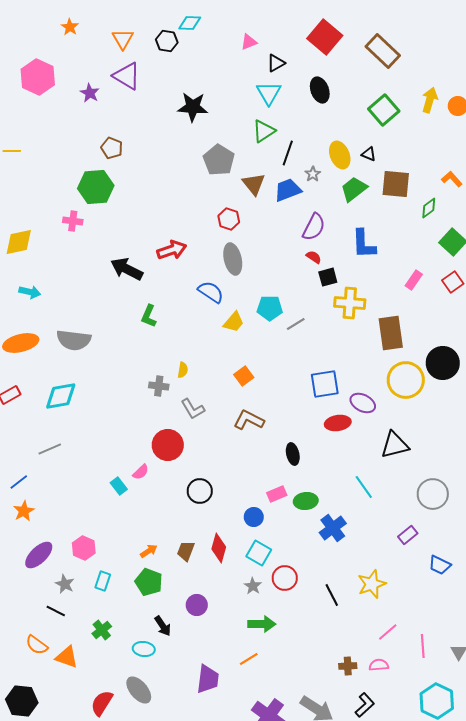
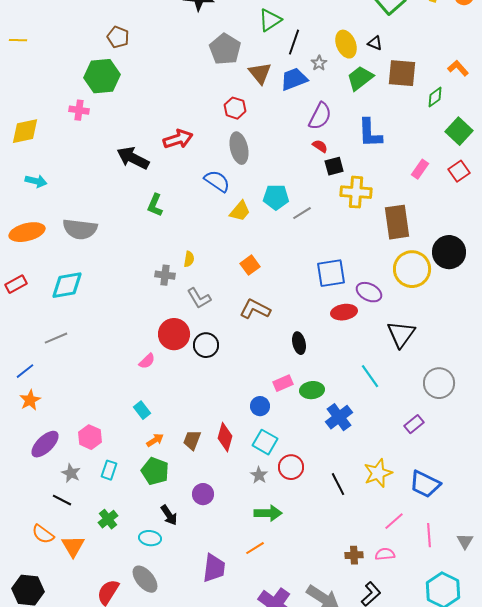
black triangle: (395, 445) -> (401, 334), turned -40
cyan rectangle: (119, 486) -> (142, 410), moved
black circle: (200, 491) -> (206, 345), moved
blue trapezoid: (440, 565) -> (425, 484), moved, size x1.4
orange triangle: (67, 657) -> (73, 546), turned 40

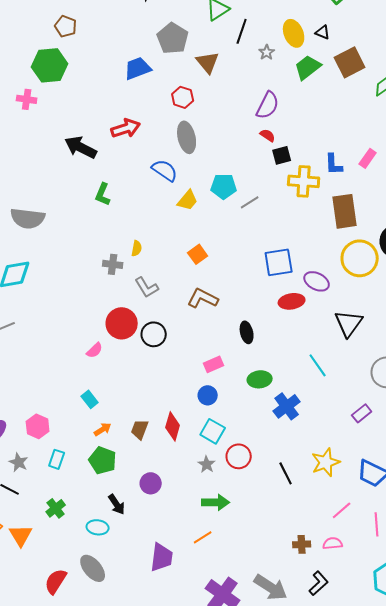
brown square: (402, 73) -> (350, 62), turned -32
blue trapezoid: (294, 79) -> (138, 68), moved
blue L-shape: (370, 133) -> (334, 164), moved, size x0.7
pink rectangle: (283, 383) -> (214, 364), moved

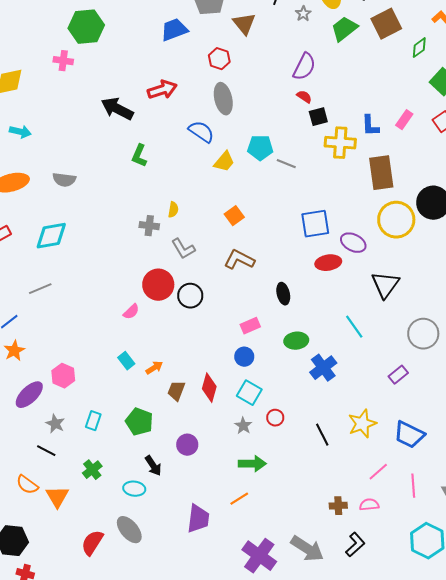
gray line: (250, 202) -> (286, 164), turned 54
gray semicircle: (28, 218) -> (64, 180), size x0.7
pink hexagon: (38, 426) -> (63, 376), moved
orange arrow: (103, 429) -> (154, 368), moved
red circle: (239, 456) -> (275, 418), size x0.7

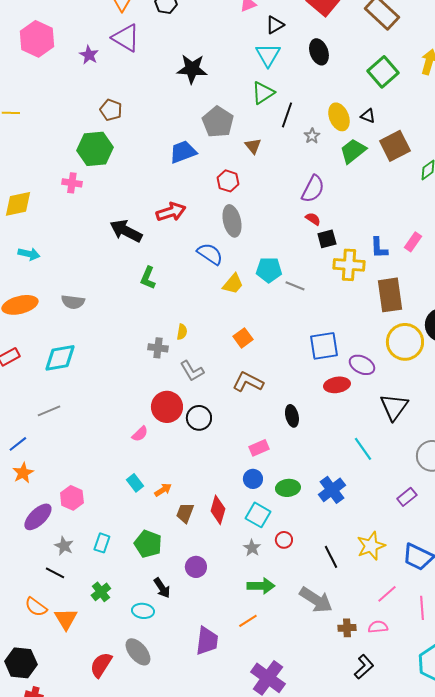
brown triangle: (244, 24) -> (253, 146), size x0.7
green ellipse: (296, 341) -> (288, 488), moved
gray arrow: (307, 549) -> (316, 600), moved

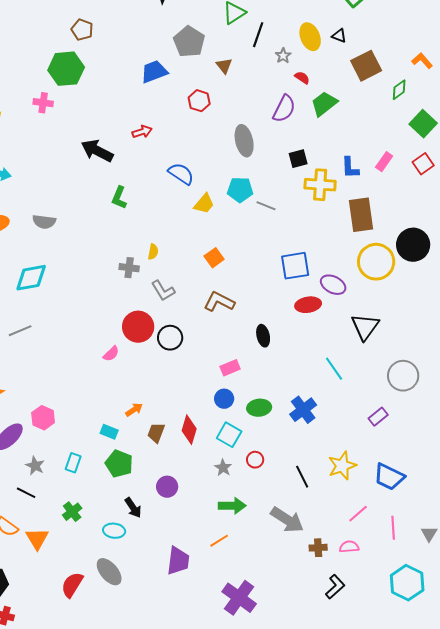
green trapezoid: (353, 151) -> (324, 104), moved
red arrow: (171, 212) -> (142, 132), size x0.7
red semicircle: (313, 219) -> (302, 78), moved
gray ellipse: (232, 221) -> (244, 141), moved
cyan rectangle: (135, 483) -> (109, 432), moved, turned -30

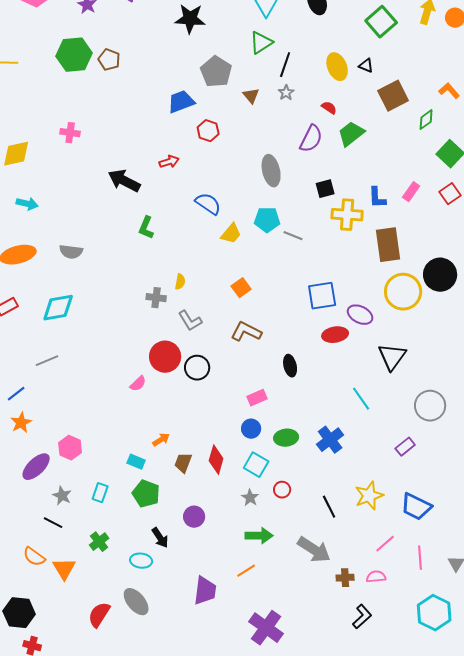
gray star: (283, 56) -> (286, 93), moved
green hexagon: (66, 69) -> (74, 55), moved
red hexagon: (199, 101) -> (208, 131), moved

